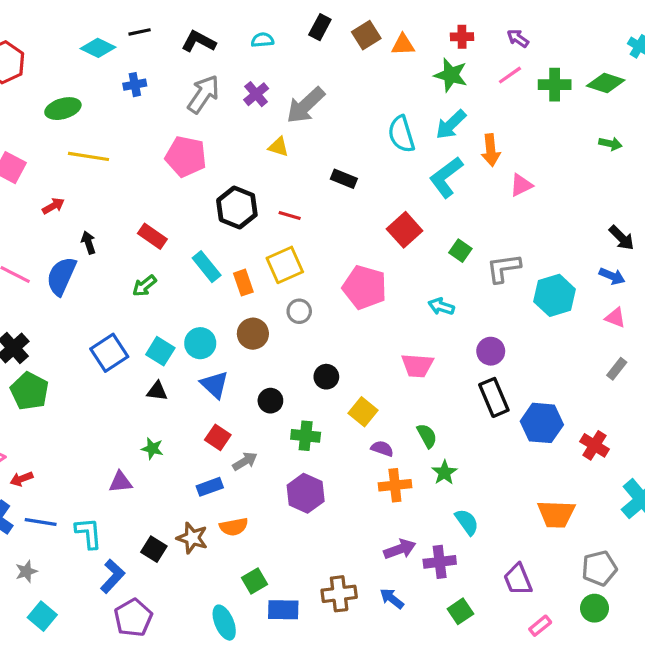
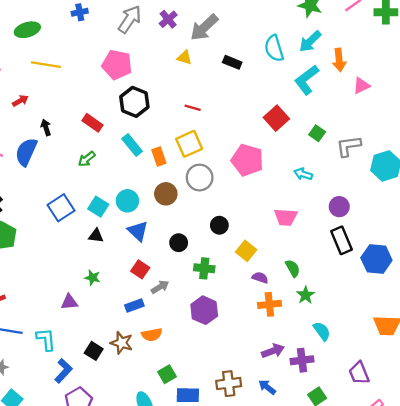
black rectangle: (344, 179) -> (232, 62), moved
black hexagon: (237, 208) -> (134, 102), moved
gray circle: (299, 311) -> (200, 178), size x1.5

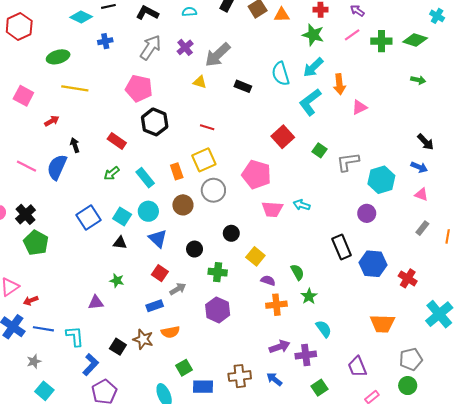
cyan rectangle: (132, 145) -> (145, 178), moved
cyan arrow: (303, 174) -> (302, 205), moved
purple circle: (339, 207) -> (367, 213), moved
pink trapezoid: (286, 217) -> (272, 209), moved

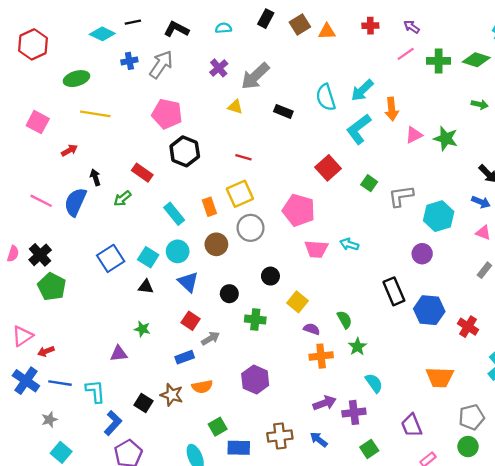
green star: (313, 35) -> (446, 139), moved
gray arrow: (150, 47) -> (161, 64), moved
green arrow: (112, 173) -> (122, 198), moved
purple hexagon: (218, 310) -> (255, 380), moved

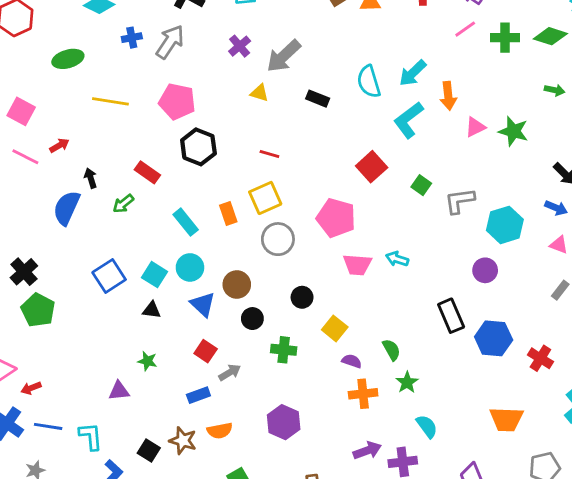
yellow line: (95, 114) -> (110, 101), moved
pink line: (41, 201) -> (25, 157), moved
brown circle: (216, 244) -> (237, 284), moved

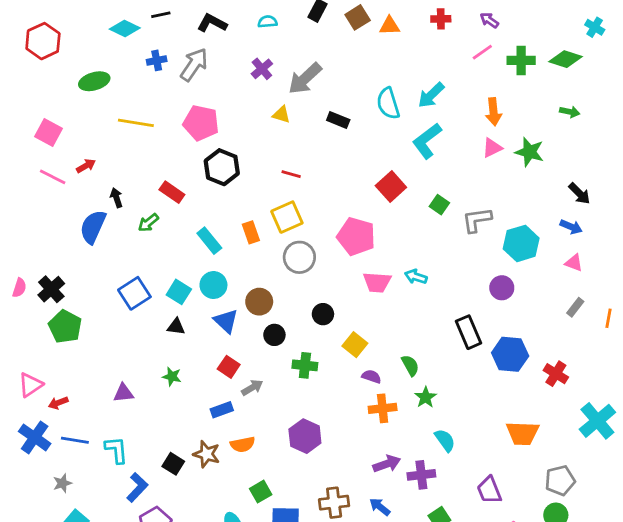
orange arrow: (448, 96) -> (493, 112), moved
purple triangle: (119, 391) -> (123, 393), moved

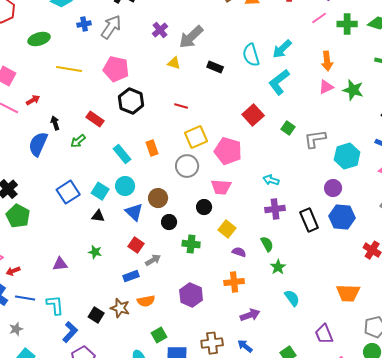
yellow square: (287, 217) -> (196, 137), moved
pink trapezoid: (377, 282) -> (221, 187), moved
blue hexagon: (510, 354) -> (342, 217), moved
orange cross: (383, 408) -> (234, 282), moved
purple cross: (421, 475) -> (275, 209), moved

